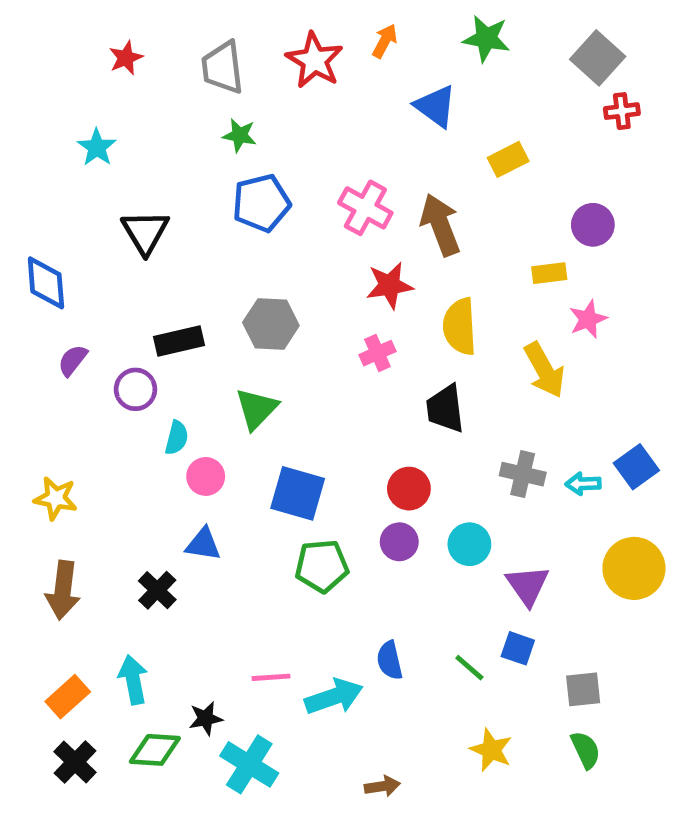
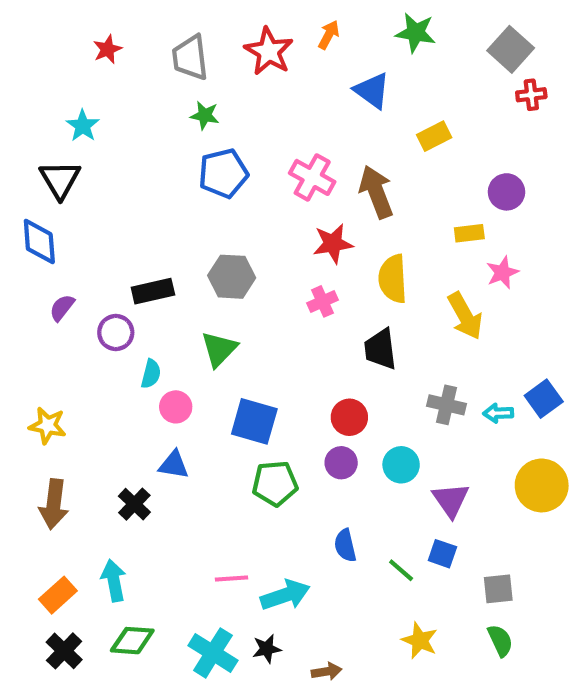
black triangle: (145, 232) -> (60, 180), moved
blue semicircle: (390, 660) -> (345, 545), moved
black star: (206, 718) -> (267, 649), moved

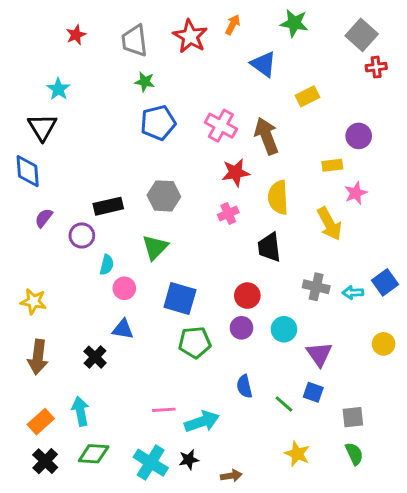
yellow circle: (542, 485) -> (384, 344), size x0.6

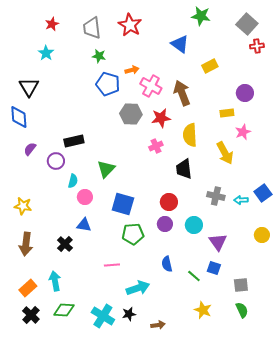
orange arrow: (233, 25) -> (132, 70), moved, turned 48
cyan star: (58, 89) -> (46, 53), moved
blue pentagon: (158, 123) -> (108, 84), turned 30
gray hexagon: (164, 196) -> (131, 114), moved
pink line: (164, 410) -> (112, 265), moved

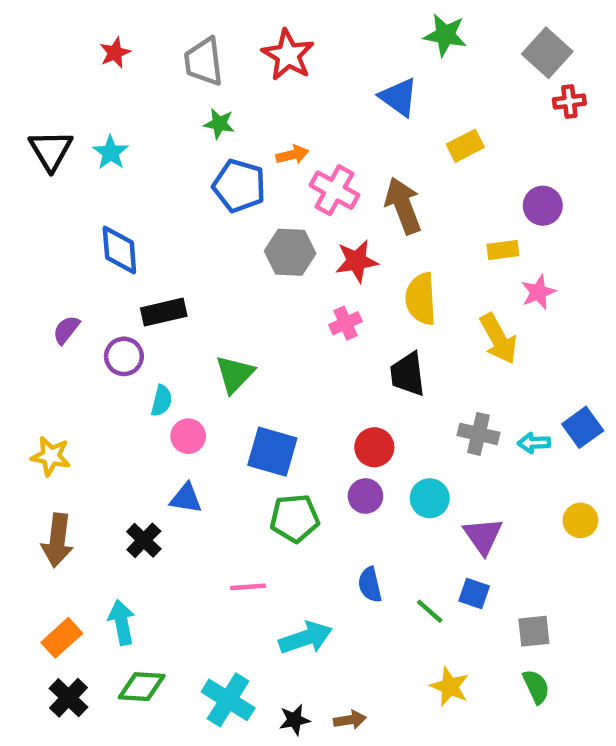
cyan star: (46, 53) -> (111, 152), moved
black triangle: (29, 87) -> (51, 150), moved
blue diamond: (19, 117) -> (119, 250), moved
black star: (129, 314) -> (295, 720), moved

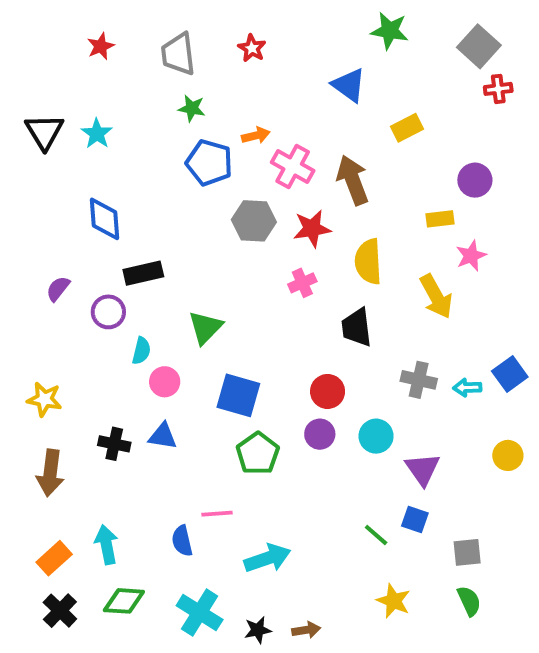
red star: (288, 55) -> (252, 48), size x0.6
green pentagon: (295, 518) -> (258, 454), turned -30
black cross: (144, 540) -> (114, 444), moved, turned -32
blue semicircle: (370, 585) -> (182, 541), moved

